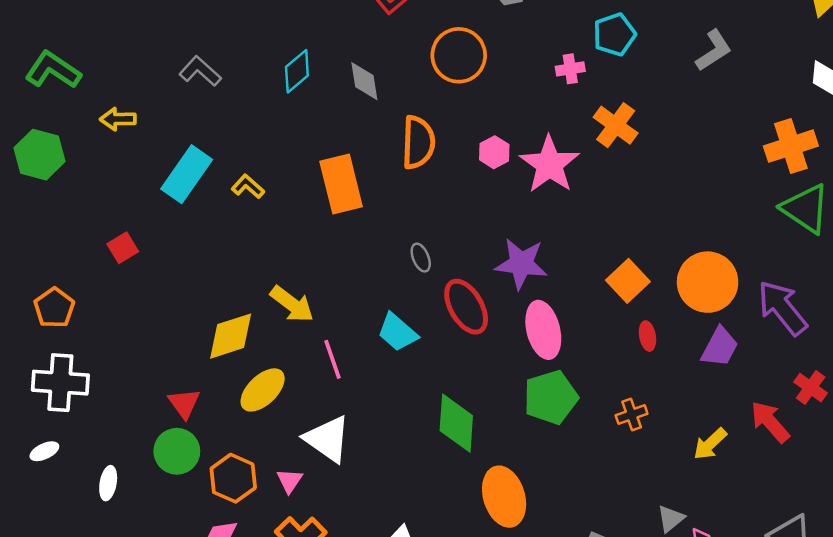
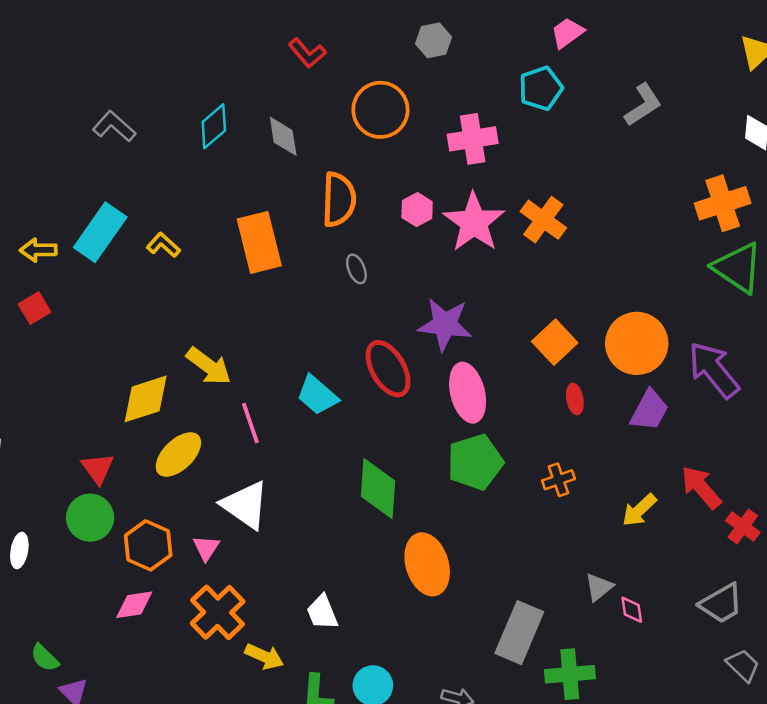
pink cross: (570, 69) -> (473, 139), moved, size x1.6
yellow arrow: (118, 119) -> (38, 250), moved
orange cross: (616, 125) -> (543, 220), moved
gray ellipse: (421, 258) -> (356, 269), moved
red cross: (811, 388) -> (743, 526), moved

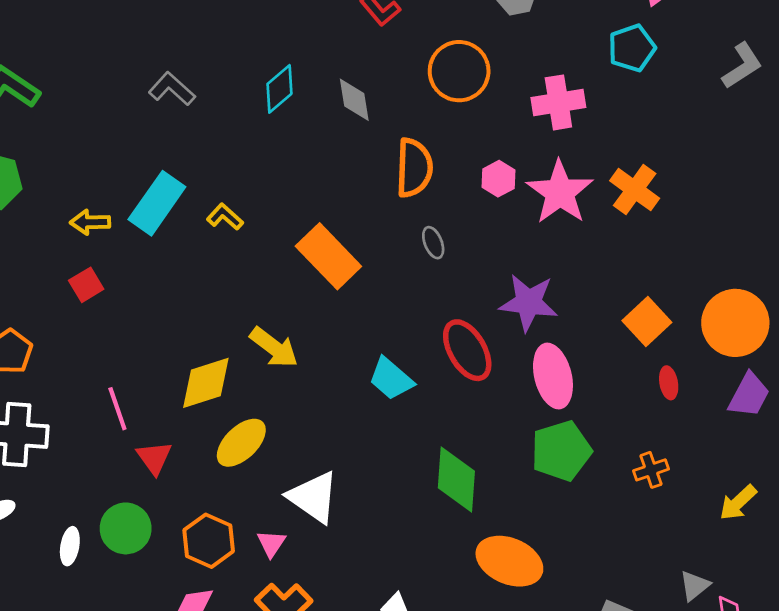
orange rectangle: (259, 242) -> (328, 256), moved, turned -30
pink line: (250, 423) -> (117, 409), moved
green circle: (90, 518) -> (126, 528), moved
orange ellipse: (427, 564) -> (509, 561), turned -50

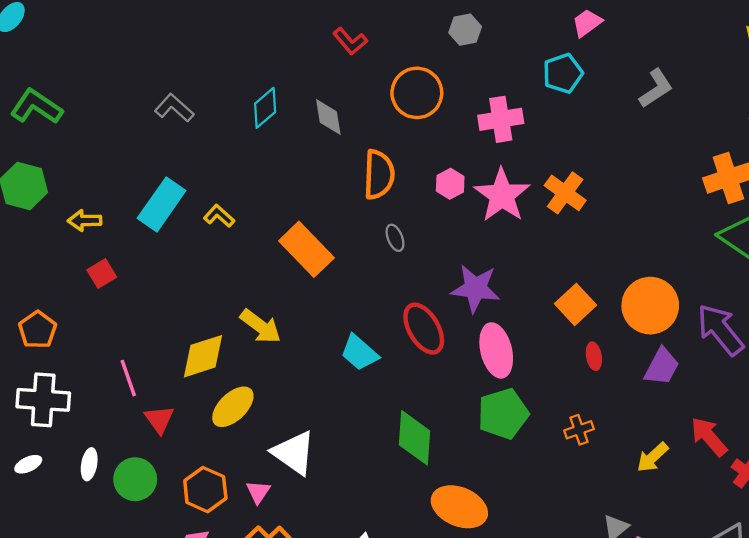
yellow arrow: (90, 222) -> (85, 221), moved
white ellipse: (70, 546) -> (89, 464), moved

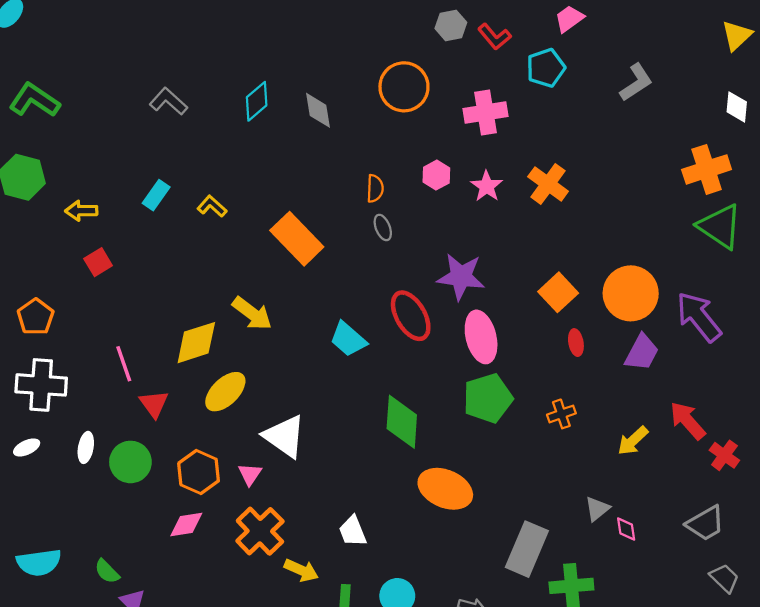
red L-shape: (350, 41) -> (494, 37), moved
orange semicircle: (379, 175) -> (375, 188), moved, size x0.6
pink star: (502, 195) -> (487, 186), size x0.6
cyan rectangle: (162, 204) -> (156, 195), size x0.6

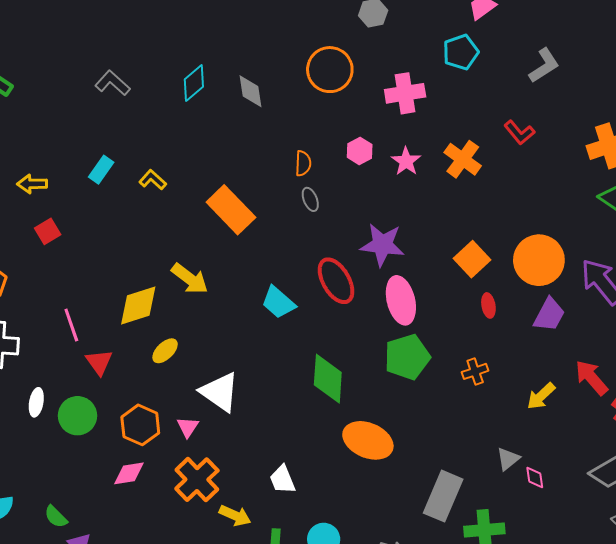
red L-shape: (494, 37) -> (519, 132), moved
yellow ellipse: (225, 392) -> (165, 351), size x0.7

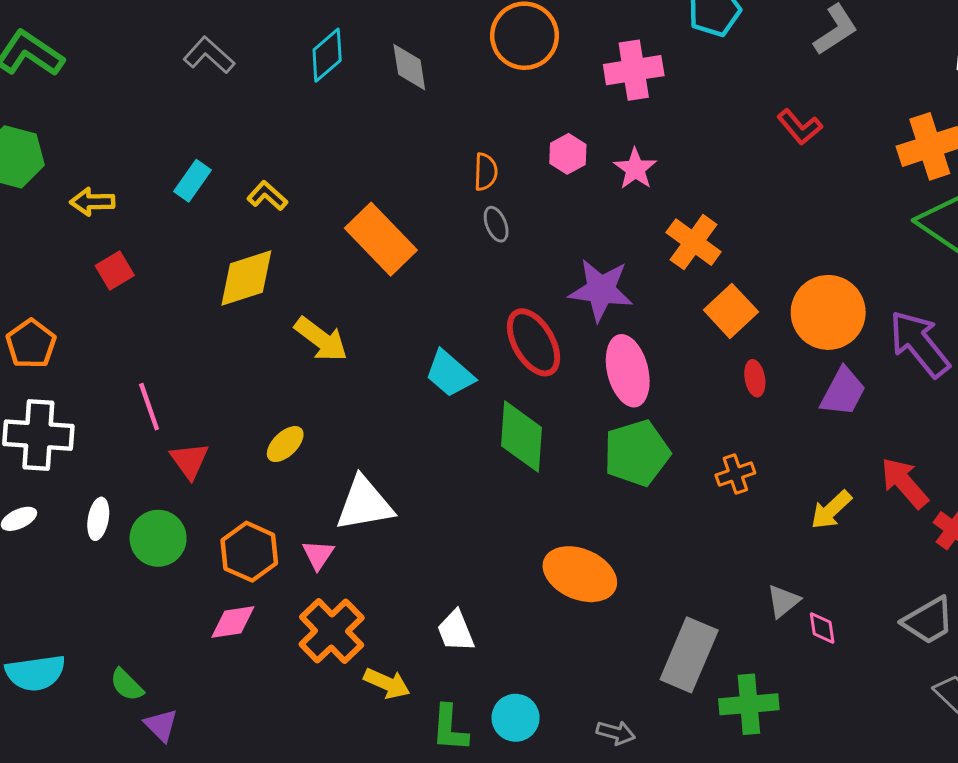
orange cross: (463, 159) -> (694, 242), moved
yellow diamond: (138, 305) -> (246, 278), moved
green diamond: (328, 379) -> (522, 437), moved
white triangle: (220, 392) -> (364, 504), turned -45

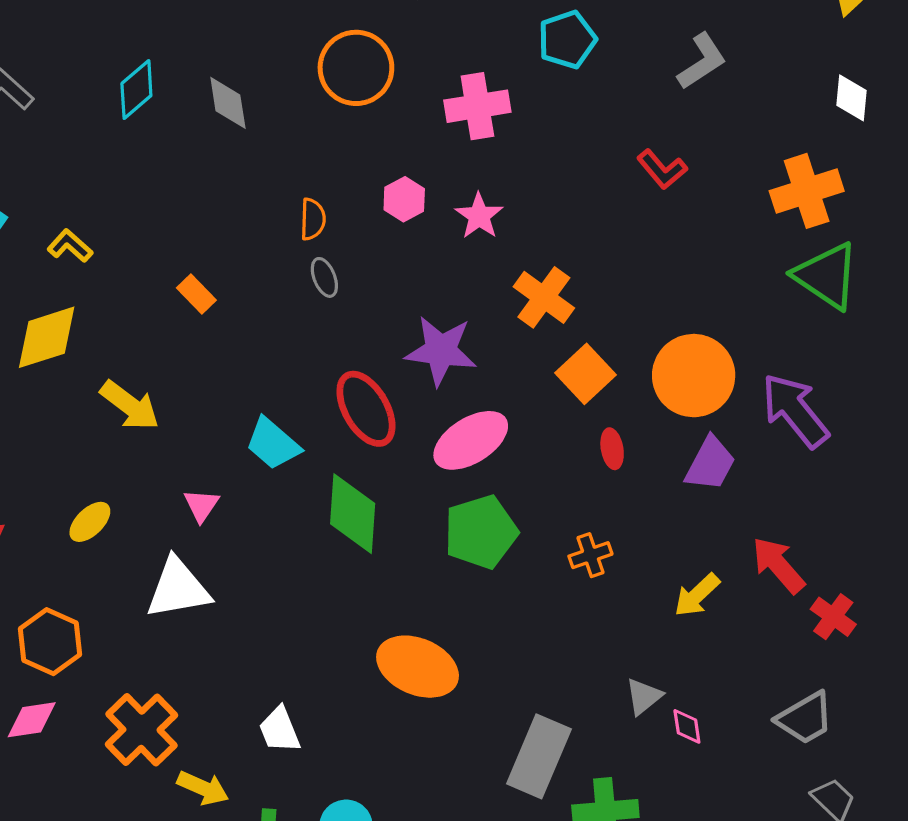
orange rectangle: (381, 239) -> (196, 294), size x0.5
pink ellipse: (628, 371) -> (471, 440), turned 72
pink triangle: (318, 555) -> (201, 505), moved

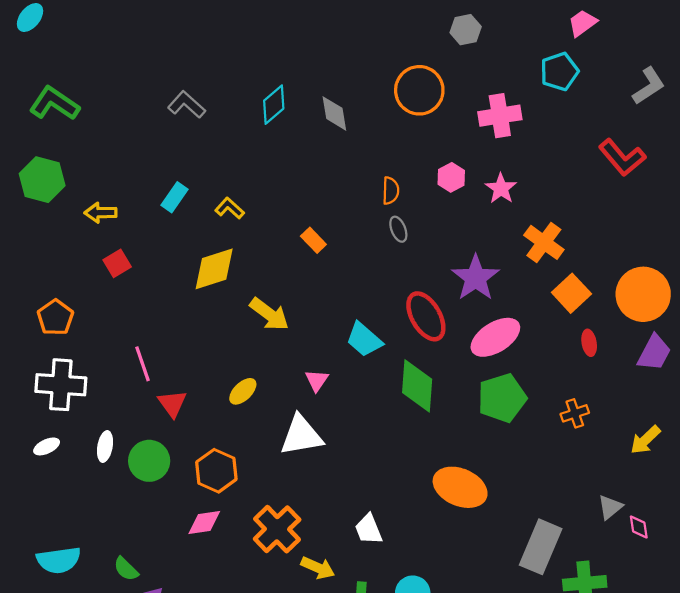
red L-shape: (662, 169) -> (622, 158), size x1.4
purple star: (441, 351) -> (476, 278), turned 30

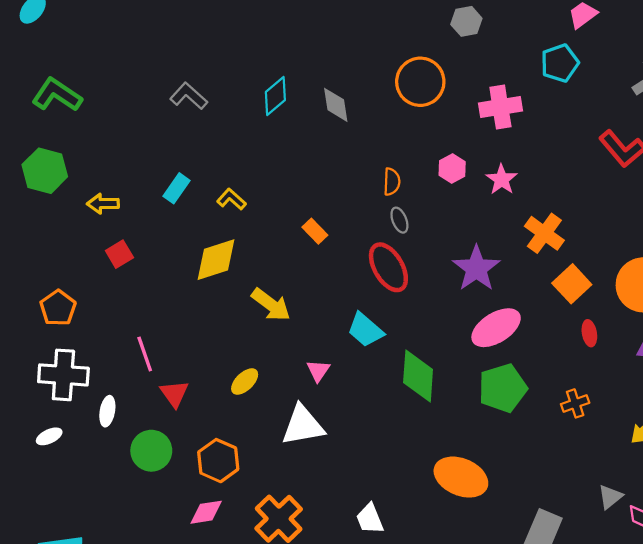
red ellipse: (426, 316) -> (388, 267), moved
white ellipse: (105, 446) -> (107, 411), moved

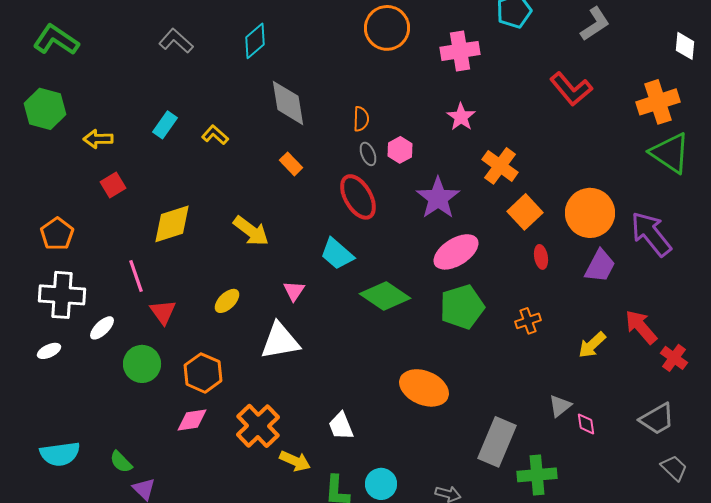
gray diamond: (336, 105) -> (288, 103), moved, size x1.4
pink hexagon: (452, 168) -> (400, 150), moved
yellow diamond: (216, 260) -> (172, 224), moved
green diamond: (418, 376) -> (385, 296), turned -60
white ellipse: (107, 411) -> (102, 328), turned 36

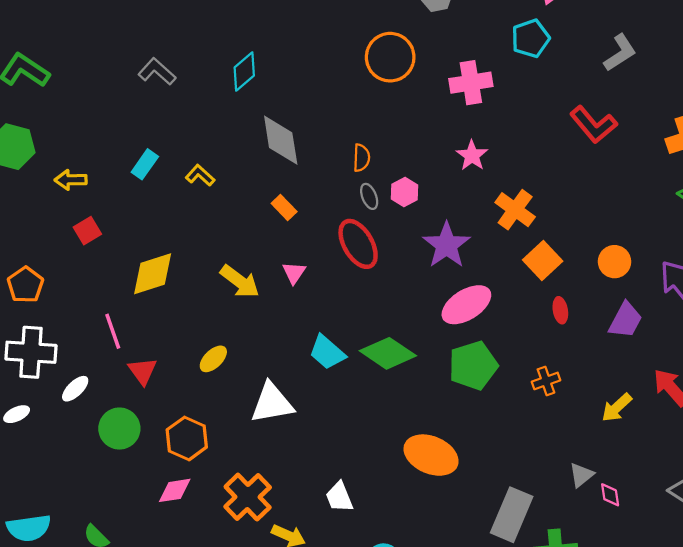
orange circle: (590, 213) -> (615, 262), size x0.6
cyan trapezoid: (337, 254) -> (327, 352), moved
pink triangle: (294, 291) -> (294, 273), moved

